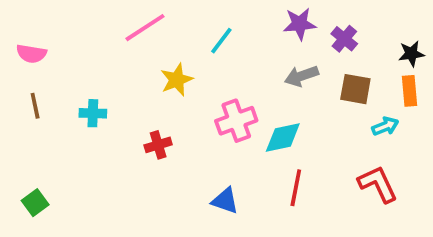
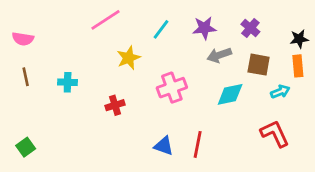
purple star: (300, 24) -> (204, 28), moved
cyan diamond: (283, 137) -> (230, 94), moved
red line: (296, 188) -> (198, 144), moved

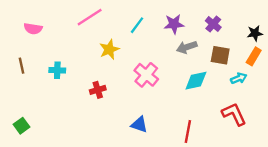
pink semicircle: (23, 39) -> (33, 29), moved
orange rectangle: (298, 66) -> (254, 56), turned 36
pink cross: (172, 88) -> (146, 75), turned -30
red line: (198, 144) -> (188, 131), moved

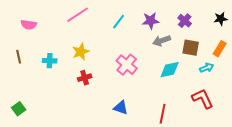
black star: (255, 33) -> (221, 19), moved
yellow star: (109, 49) -> (81, 52), moved

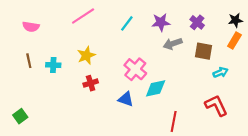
orange rectangle: (220, 49) -> (234, 40), moved
brown line: (19, 57) -> (29, 61), moved
cyan diamond: (170, 70) -> (156, 88), moved
blue triangle: (121, 108) -> (126, 99), moved

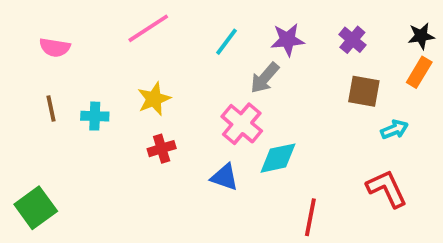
gray arrow: (173, 44) -> (265, 78), moved, turned -30
green square: (20, 116) -> (36, 208), size x1.5

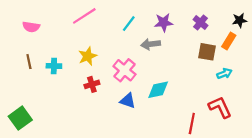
orange rectangle: (419, 72) -> (229, 41), moved
gray arrow: (265, 78) -> (151, 44), turned 42
pink cross: (242, 124) -> (124, 70), moved
red line: (310, 217) -> (192, 123), moved

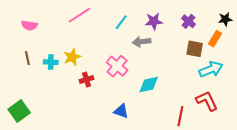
yellow star: (88, 56) -> (72, 57), moved
cyan arrow: (224, 74) -> (211, 69), size x1.6
blue triangle: (128, 101) -> (121, 111), moved

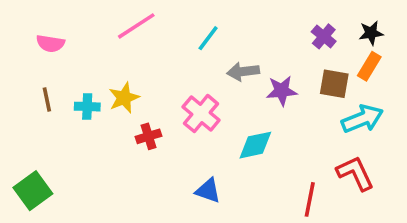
black star: (225, 19) -> (371, 33), moved
purple star: (154, 21) -> (282, 91), moved

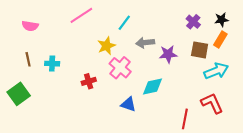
yellow star: (124, 98) -> (106, 46), moved
green square: (33, 191) -> (19, 94), moved
blue triangle: (208, 191) -> (128, 104), moved

